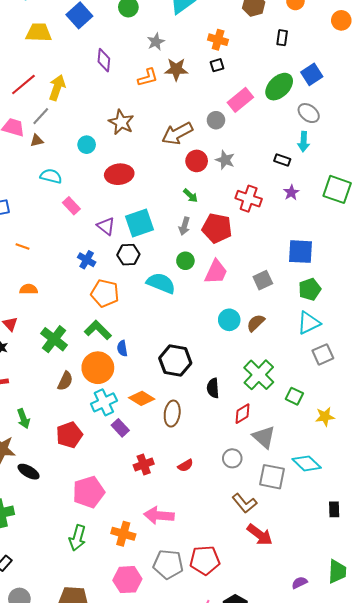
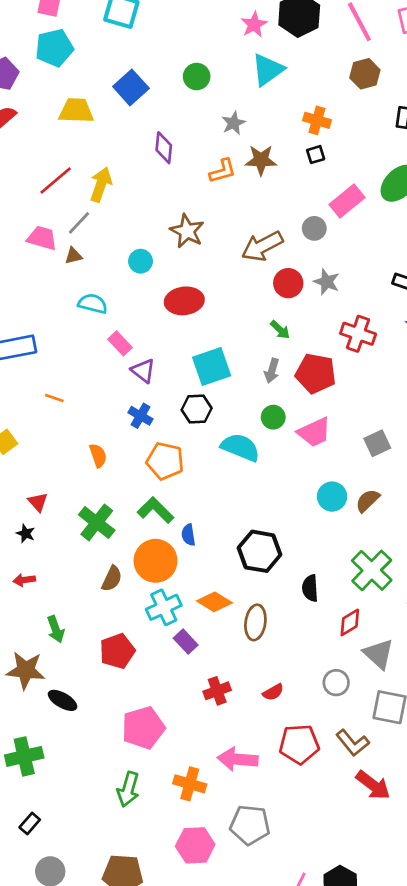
purple triangle: (106, 226) -> (143, 371), moved
pink trapezoid: (216, 272) -> (314, 432), turned 40
orange semicircle: (29, 289) -> (98, 455), moved, turned 72
red pentagon: (205, 560) -> (299, 744), moved

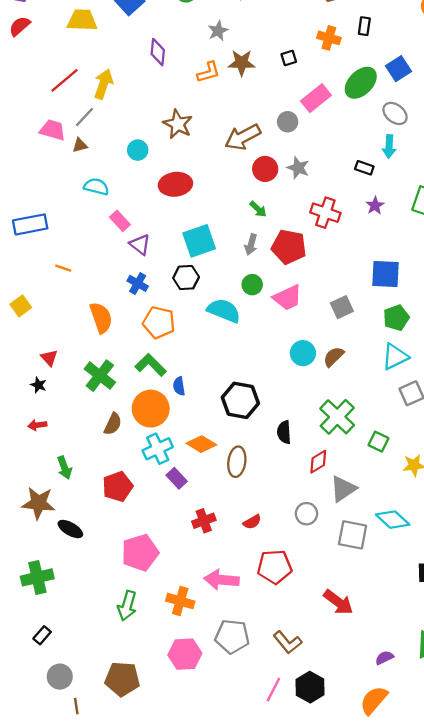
orange cross: (317, 120) -> (329, 38), moved
orange semicircle: (98, 455) -> (101, 318), size x1.5
gray triangle: (379, 654) -> (343, 489), turned 44
brown L-shape: (353, 743) -> (288, 642), moved

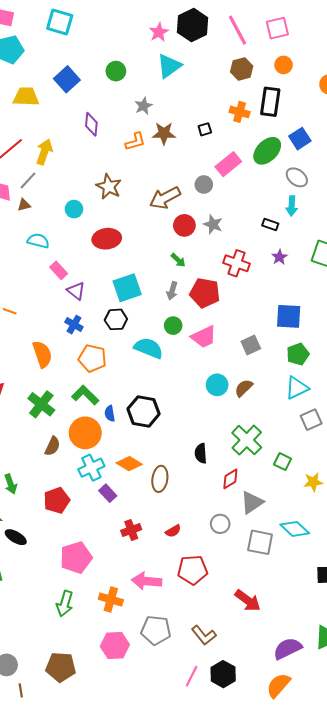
black rectangle: (364, 26) -> (270, 102), size x1.8
black hexagon: (240, 400) -> (143, 411), moved
purple semicircle: (384, 658) -> (288, 649), size x1.8

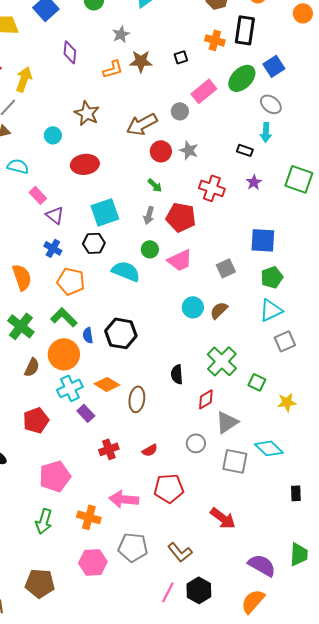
purple semicircle: (288, 649) -> (262, 565), turned 56

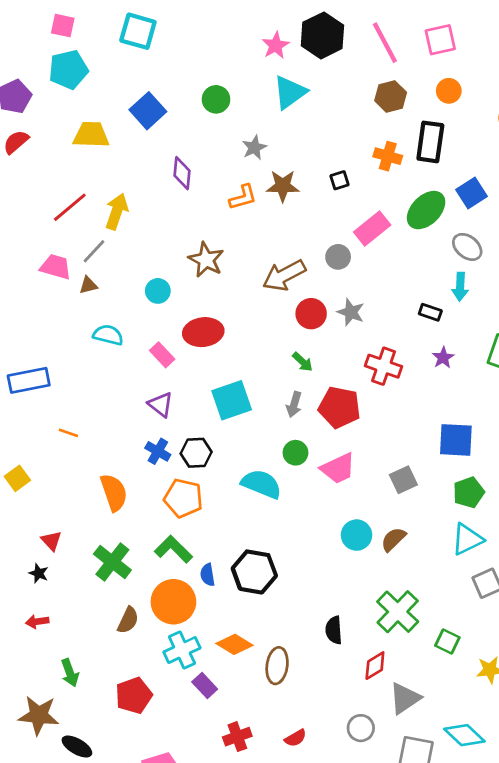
pink rectangle: (38, 195) -> (162, 355), moved
black hexagon: (94, 243) -> (196, 453), moved

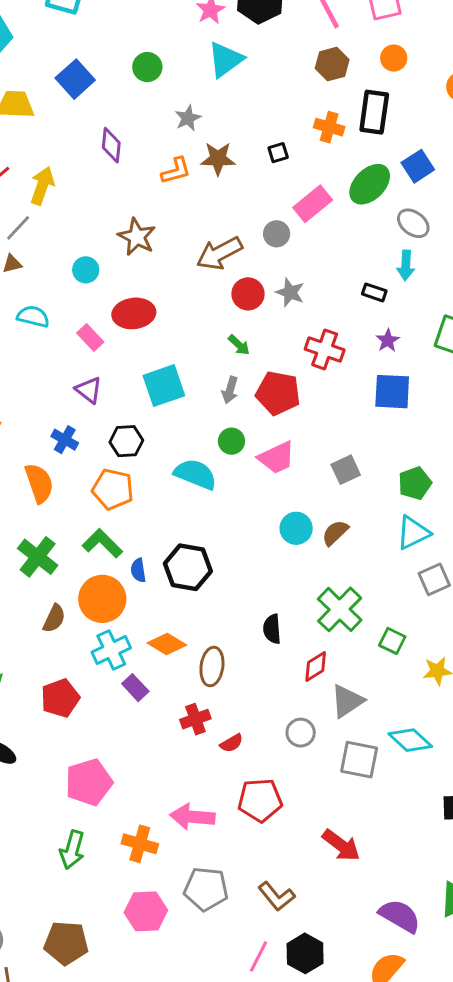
blue square: (456, 440) -> (392, 392), moved
blue cross: (158, 451) -> (65, 440), moved
red cross: (237, 737) -> (195, 719), moved

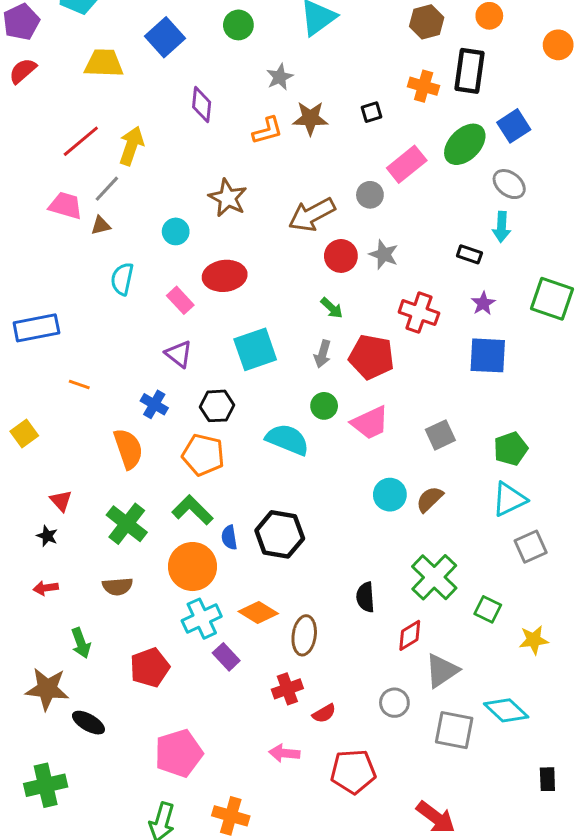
cyan semicircle: (33, 316) -> (122, 279), turned -92
brown semicircle: (54, 618) -> (118, 586), moved, turned 60
pink arrow: (192, 817) -> (284, 753), moved, size x0.7

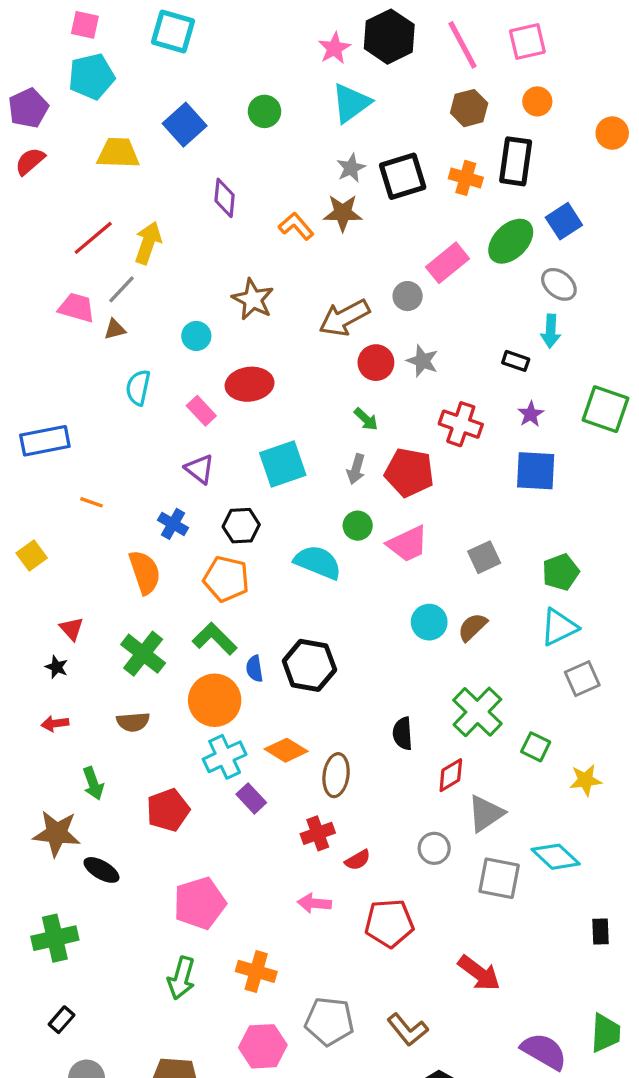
gray star: (280, 77) -> (351, 168), moved
black square: (371, 112) -> (403, 176), moved, size x2.0
orange L-shape: (267, 131) -> (296, 226), turned -116

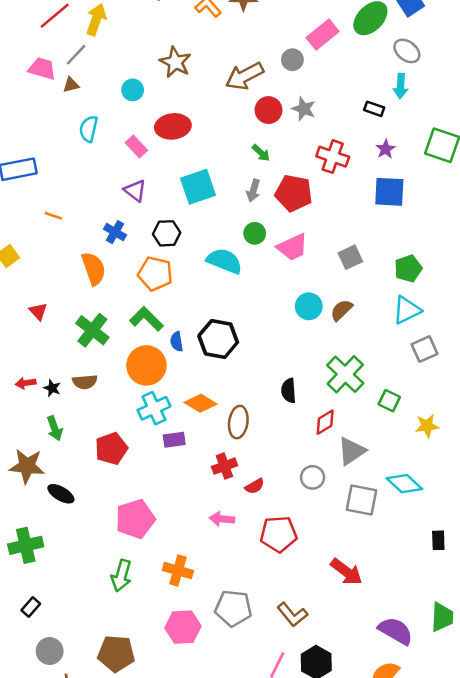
black star: (57, 667) -> (52, 388), moved
purple rectangle: (251, 798) -> (174, 440), turned -55

